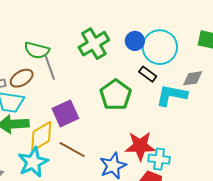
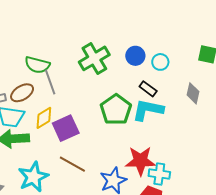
cyan circle: (160, 47) -> (160, 62), size x0.5
gray diamond: (193, 78) -> (193, 93), turned -70
cyan L-shape: (172, 95) -> (148, 110), moved
yellow diamond: (41, 136) -> (44, 118), moved, size x0.7

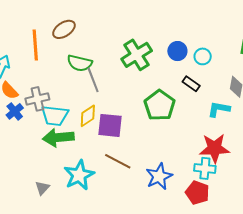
brown ellipse: (22, 93) -> (64, 29), moved
cyan L-shape: (148, 110) -> (219, 109), moved, size x0.7
purple square: (66, 128) -> (110, 125), turned 32
red star: (140, 161) -> (215, 148), moved

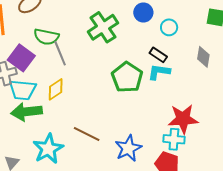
blue circle: (177, 51) -> (143, 13), moved
cyan L-shape: (219, 109) -> (159, 72), moved
purple square: (110, 125) -> (21, 58), moved, turned 32

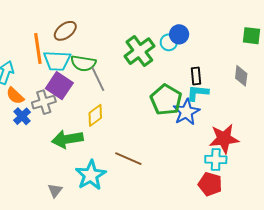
cyan circle: (169, 27) -> (169, 42), moved
black rectangle: (158, 55) -> (196, 76), turned 54
cyan trapezoid: (23, 90) -> (57, 61), moved
blue star: (128, 148) -> (186, 112), moved

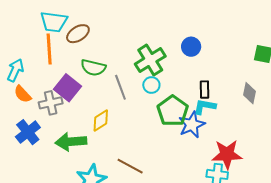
cyan circle: (169, 42) -> (151, 85), moved
cyan trapezoid: (57, 61) -> (54, 22), moved
gray line: (98, 79) -> (120, 87), moved
blue cross: (22, 116) -> (28, 132), moved, size x1.4

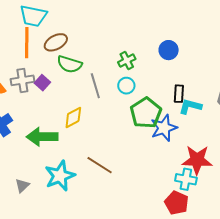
brown ellipse: (78, 34) -> (56, 42), moved
green cross: (150, 60) -> (127, 61), size x0.6
purple square: (67, 88) -> (42, 83), size x0.6
gray cross: (51, 103) -> (22, 80), moved
cyan L-shape: (205, 107) -> (190, 106), moved

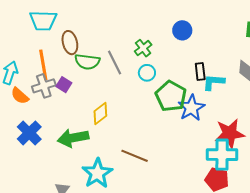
brown ellipse: (56, 42) -> (70, 43), turned -65
orange line: (27, 43) -> (43, 65), moved
gray line: (95, 86) -> (115, 62), moved
cyan cross: (186, 179) -> (222, 155), size x1.4

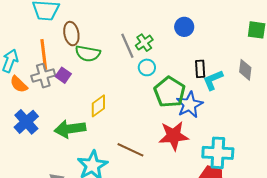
gray line: (115, 62) -> (127, 46), moved
cyan L-shape: (214, 82) -> (213, 80), turned -30
red star: (230, 134) -> (174, 136), moved

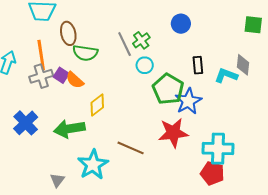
cyan L-shape: (213, 80) -> (226, 75), moved, turned 45
orange semicircle: (19, 84) -> (75, 80), moved

